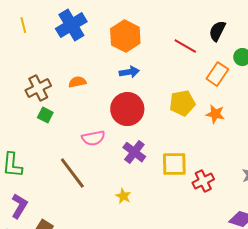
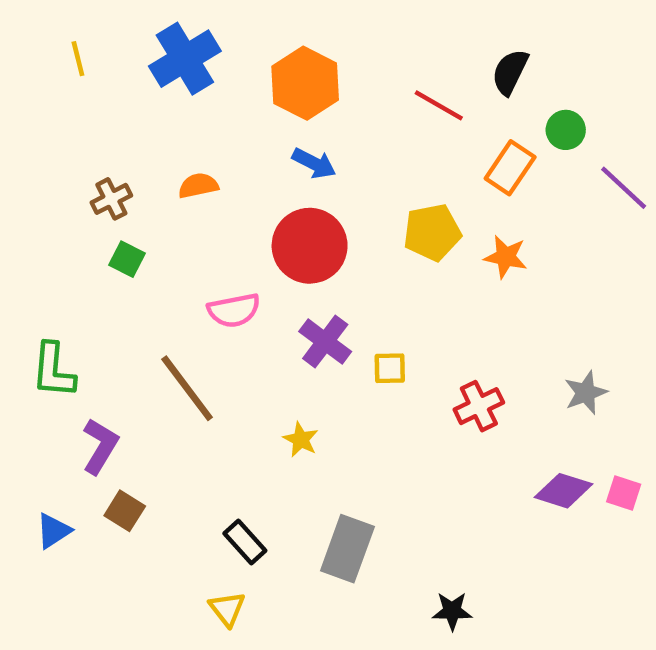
blue arrow: (129, 72) -> (314, 163), turned 36
brown cross: (38, 88) -> (111, 199), size x0.7
yellow square: (174, 164) -> (390, 368), moved, size x0.6
purple L-shape: (19, 206) -> (100, 446), moved

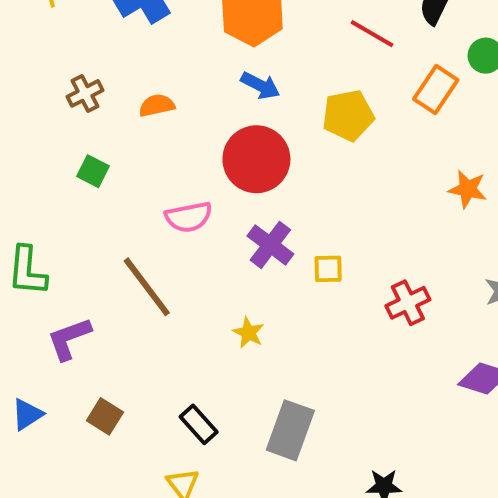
brown cross: (111, 199) -> (85, 93), moved
yellow pentagon: (432, 232) -> (348, 115), moved
orange star: (506, 257) -> (468, 189), moved
purple L-shape: (100, 446) -> (69, 339), turned -141
brown square: (125, 511) -> (105, 416), moved

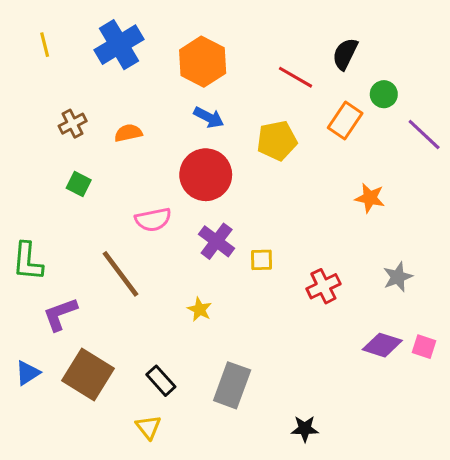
brown square: (105, 416) -> (88, 374), size x1.8

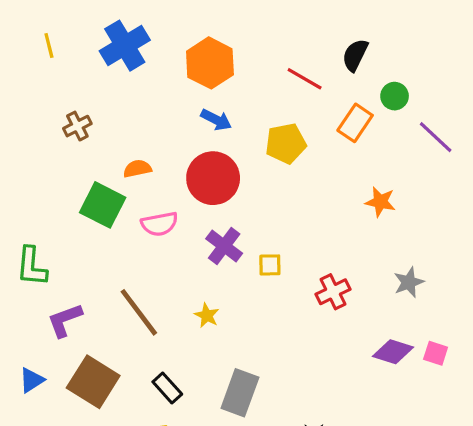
orange semicircle: (128, 133) -> (137, 169), moved
green square: (79, 184) -> (103, 205), moved, size x1.8
brown line: (121, 274) -> (139, 312), moved

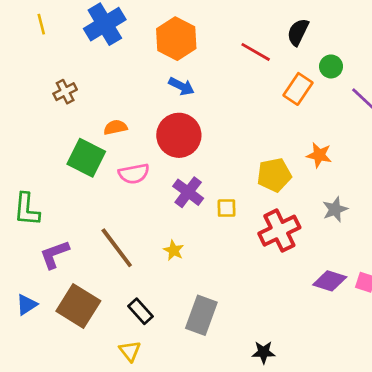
yellow pentagon: (286, 143) -> (274, 175), moved
gray star: (409, 282) -> (335, 209), moved
red cross: (333, 292) -> (279, 231), size x1.4

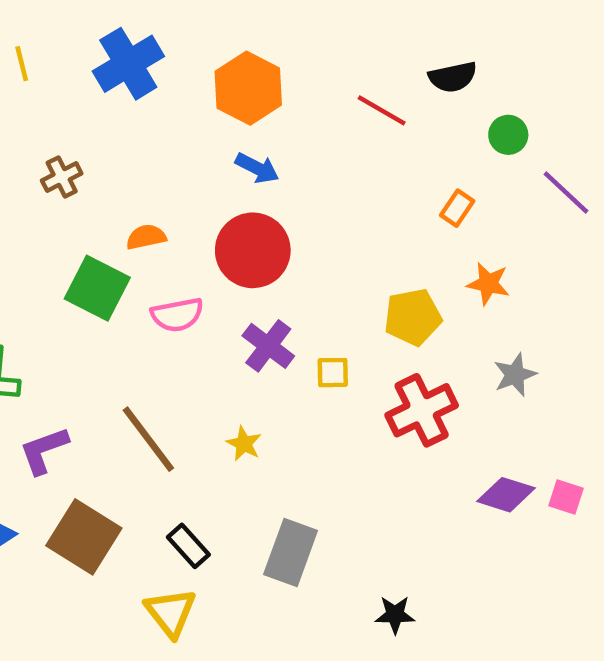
black semicircle: (298, 32) -> (453, 77), turned -128
orange rectangle: (298, 89) -> (457, 208), moved, size x0.7
yellow triangle: (130, 351) -> (171, 612), size x1.4

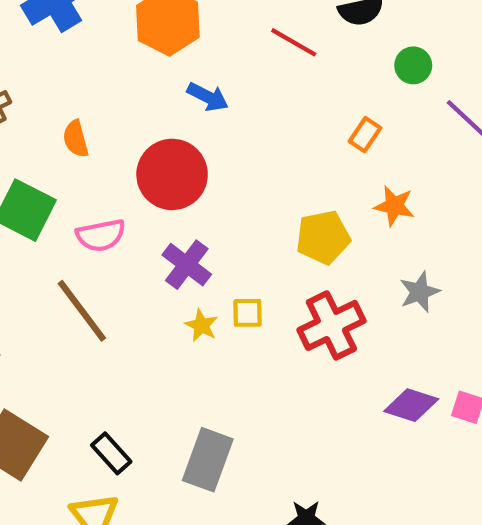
blue arrow: (257, 168) -> (208, 97), moved
orange semicircle: (146, 237) -> (76, 139), moved, turned -93
yellow square: (333, 373) -> (248, 313), moved
brown line: (148, 439) -> (82, 311), moved
yellow star: (244, 444) -> (201, 325), moved

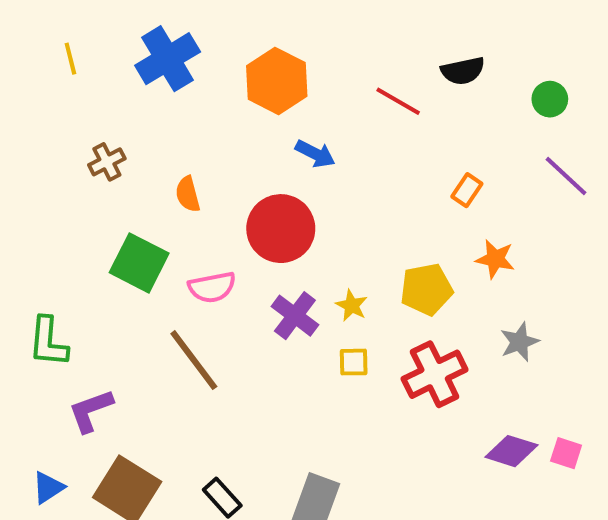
green circle: (413, 65) -> (550, 99), moved
yellow star: (201, 325) -> (352, 305), moved

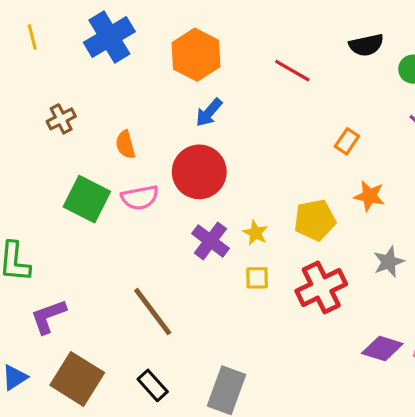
black semicircle: (463, 71) -> (366, 45), moved
blue arrow: (315, 154) -> (209, 112), moved, turned 104
pink semicircle: (212, 287) -> (140, 198), moved
brown line: (194, 360) -> (153, 312), moved

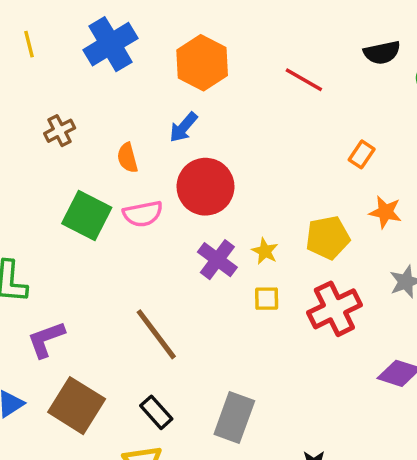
blue arrow: (209, 112) -> (183, 127), moved

